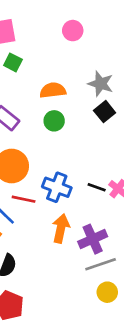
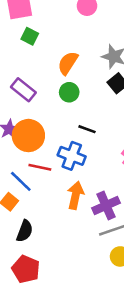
orange semicircle: (53, 90) -> (68, 63), turned -50
black line: (97, 187) -> (87, 129), moved

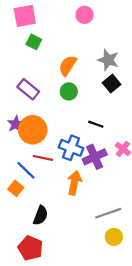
black line: (87, 129) -> (96, 124), moved
purple cross: (106, 206) -> (95, 157), moved
black semicircle: (25, 231) -> (41, 215), moved

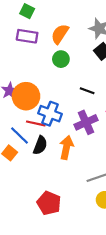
purple rectangle: (28, 89) -> (27, 36), moved, turned -30
blue cross: (71, 148) -> (50, 114), moved
black semicircle: (41, 215) -> (40, 145), moved
red pentagon: (30, 248) -> (49, 203), moved

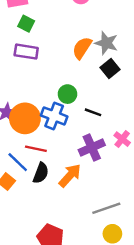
orange semicircle: (60, 34) -> (82, 48), moved
green circle: (61, 59) -> (67, 94), moved
blue cross: (50, 114) -> (54, 116), moved
orange arrow: (66, 147) -> (70, 175), turned 30

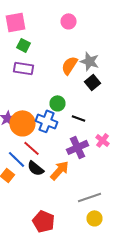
red line: (36, 149) -> (32, 148), turned 30
black semicircle: (41, 173) -> (36, 168), turned 108

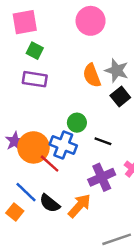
pink circle: (68, 21) -> (91, 21), size x1.5
orange semicircle: (70, 65) -> (92, 75), turned -54
red line: (32, 148) -> (50, 164), moved

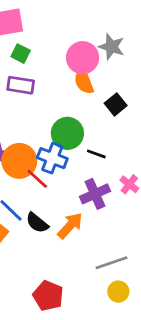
pink circle: (91, 21) -> (83, 58), moved
gray star: (117, 70) -> (111, 47), moved
green circle: (77, 123) -> (67, 133), size x1.5

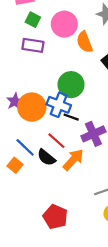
pink circle: (83, 58) -> (64, 24), moved
black line: (96, 154) -> (71, 117), moved
red line: (37, 179) -> (56, 141), moved

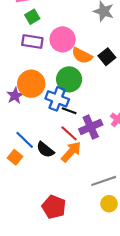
green square: (33, 20) -> (32, 17), turned 32
pink circle: (64, 24) -> (63, 39), moved
orange semicircle: (84, 42) -> (82, 56), moved, turned -42
orange circle: (32, 107) -> (31, 84), moved
red line: (56, 141) -> (69, 133), moved

